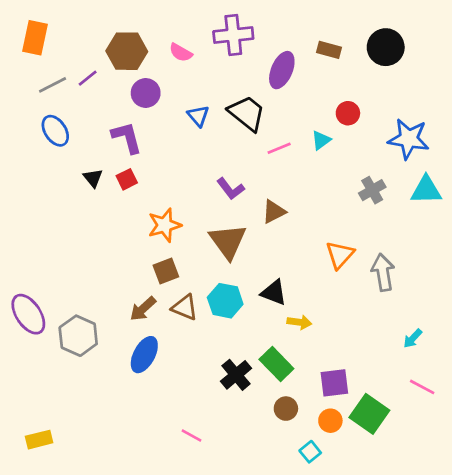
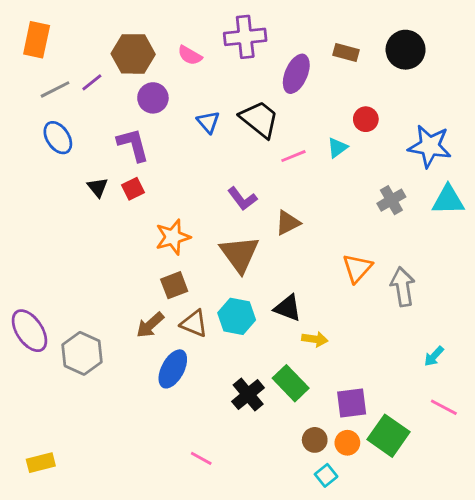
blue ellipse: (144, 355) -> (173, 369), moved
brown circle: (286, 409) -> (315, 440), moved

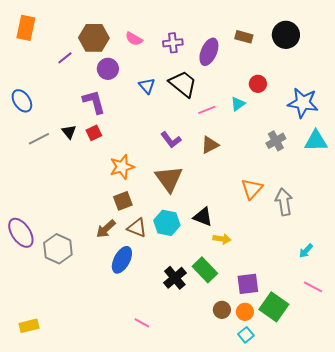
purple cross: (245, 37) -> (173, 43), moved, size x0.7
gray line: (55, 89) -> (39, 139), moved
blue ellipse: (58, 138) -> (22, 101), moved
brown triangle: (288, 223) -> (210, 145), moved
cyan square: (326, 475) -> (246, 335), moved

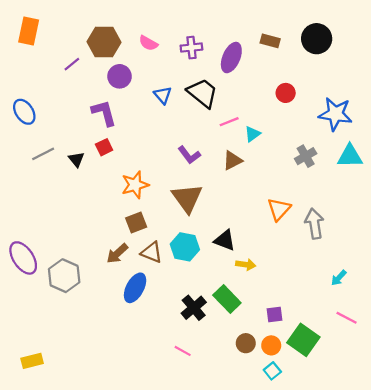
cyan triangle: (238, 104) -> (252, 134), moved
black triangle: (69, 132) -> (76, 159), moved
purple square: (248, 284) -> (275, 314), size x0.7
pink line: (142, 323) -> (183, 351), moved

